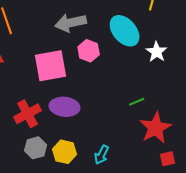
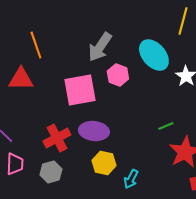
gray arrow: (71, 23) -> (100, 47), turned -44
gray hexagon: (36, 148) -> (51, 172), moved
yellow hexagon: (65, 152) -> (104, 163), moved

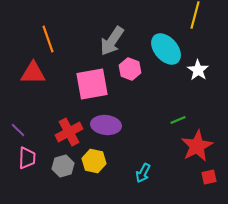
yellow hexagon: (104, 163) -> (94, 161), moved

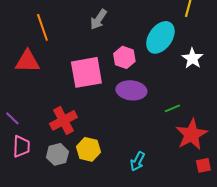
gray arrow: (112, 41) -> (98, 19), moved, size x0.7
cyan ellipse: (166, 49) -> (160, 37), turned 76
purple ellipse: (106, 125) -> (131, 90), moved

